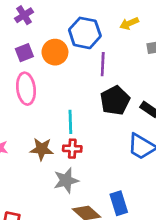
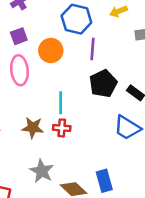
orange circle: (55, 52) -> (51, 50), moved
gray star: (66, 180) -> (42, 171), moved, turned -30

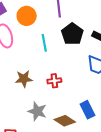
cyan line: (61, 103) -> (44, 43), moved
red cross: (62, 128) -> (54, 81), moved

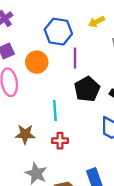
cyan line: (44, 43) -> (55, 111), moved

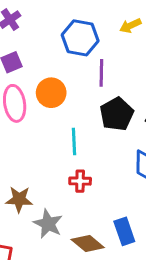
orange circle: (37, 62) -> (51, 93), moved
brown star: (25, 134) -> (19, 199), moved

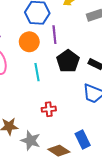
orange circle: (51, 93) -> (29, 42), moved
cyan line: (74, 141) -> (37, 72), moved

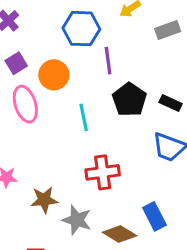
orange circle: (29, 42) -> (54, 75), moved
red cross: (49, 109) -> (103, 172), size x1.5

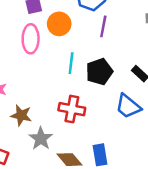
black pentagon: (129, 100) -> (99, 72), moved

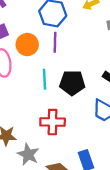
purple line: (103, 26) -> (55, 42), moved
black pentagon: (99, 72) -> (72, 83), turned 30

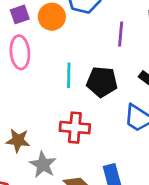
purple line: (55, 42) -> (121, 34), moved
orange circle: (27, 45) -> (52, 17), moved

